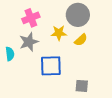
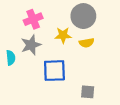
yellow semicircle: (81, 40) -> (87, 43), turned 32

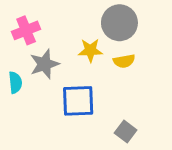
pink cross: (33, 19) -> (26, 30), moved
gray square: (88, 92) -> (126, 131), turned 32

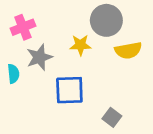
yellow semicircle: (124, 61) -> (128, 50), moved, size x1.4

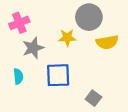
cyan semicircle: (13, 74) -> (18, 76), moved

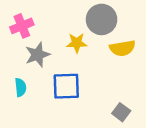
gray square: (93, 98) -> (121, 112), moved

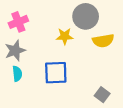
gray star: (38, 55) -> (15, 51), moved

